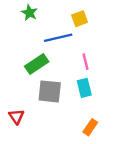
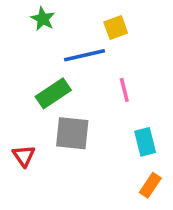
cyan rectangle: (84, 88) -> (145, 142), moved
red triangle: (16, 116) -> (24, 156), moved
orange rectangle: (90, 127) -> (150, 185), moved

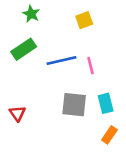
blue line: (84, 55) -> (61, 60), moved
green rectangle: (53, 93) -> (24, 49), moved
gray square: (72, 133) -> (74, 105), moved

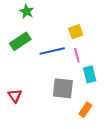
yellow square: (84, 20) -> (76, 32), moved
cyan rectangle: (106, 103) -> (90, 74), moved
orange rectangle: (109, 135) -> (85, 110), moved

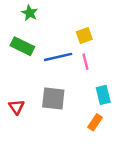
green rectangle: (20, 41) -> (22, 46), turned 60
cyan rectangle: (90, 74) -> (103, 95), moved
gray square: (63, 88) -> (53, 99), moved

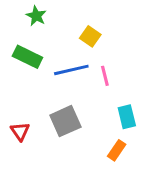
yellow square: (84, 36) -> (90, 36), moved, turned -35
gray square: (53, 99) -> (65, 121), turned -30

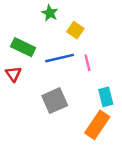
green star: (36, 16) -> (50, 13), moved
red triangle: (20, 131) -> (13, 74), moved
orange rectangle: (117, 150) -> (97, 125), size x1.6

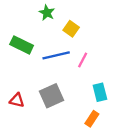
pink line: (88, 63) -> (83, 60), turned 42
red triangle: (13, 74) -> (17, 100), moved, turned -42
orange rectangle: (97, 125) -> (92, 119), size x0.6

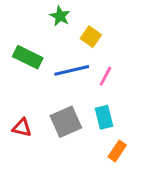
cyan rectangle: (100, 92) -> (104, 117), moved

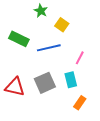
pink line: (105, 76) -> (80, 58), moved
red triangle: (22, 128) -> (15, 87), size x1.5

